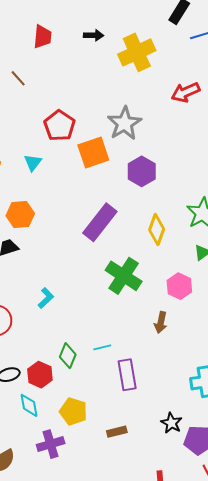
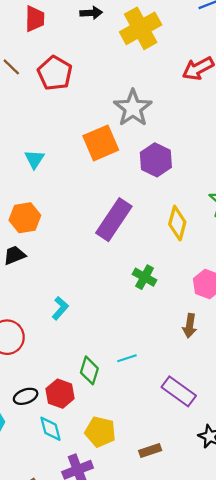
red pentagon: (59, 126) -> (55, 73), moved
green cross: (124, 276) -> (145, 277), size x0.6
purple rectangle: (127, 375) -> (179, 391), moved, turned -40

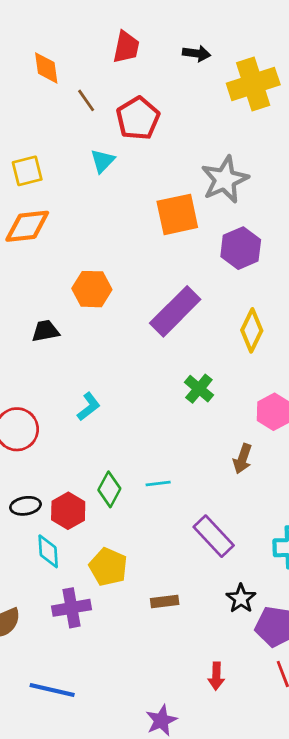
cyan triangle: (35, 159) -> (102, 161), moved
orange hexagon: (25, 218) -> (92, 289), moved

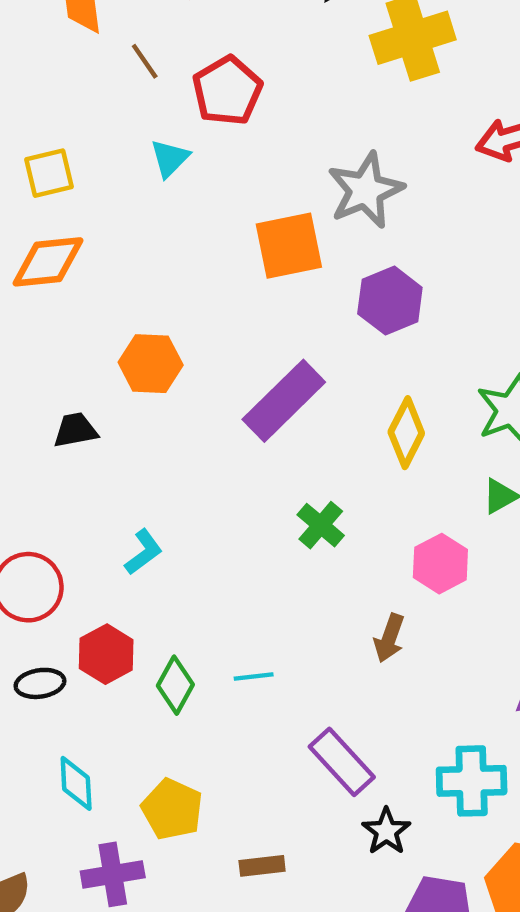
black ellipse: (25, 506) -> (40, 683), moved
red hexagon: (68, 511) -> (106, 654), moved
black star: (241, 598) -> (386, 831), moved

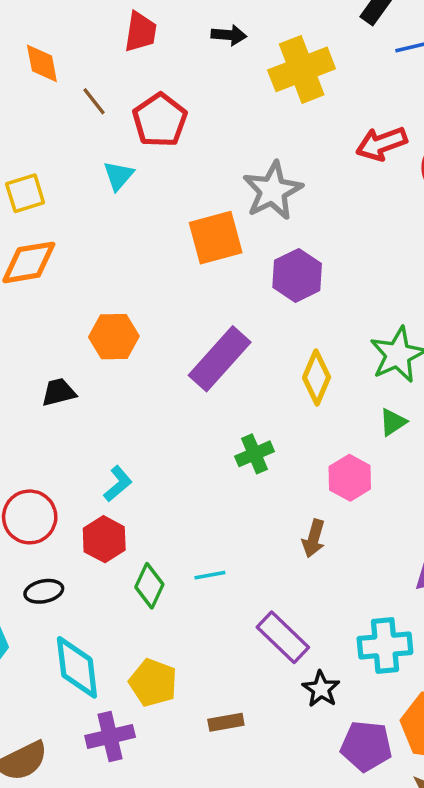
green cross: (321, 525) -> (254, 454), turned 30
red hexagon: (106, 654) -> (104, 539), moved
cyan diamond: (76, 783) -> (77, 667), size x1.5

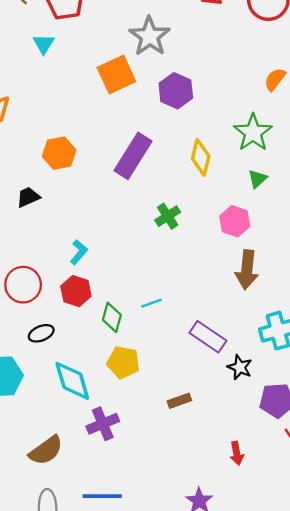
brown arrow: (314, 538) -> (247, 270), moved, size x1.5
yellow pentagon: (153, 683) -> (123, 362), moved

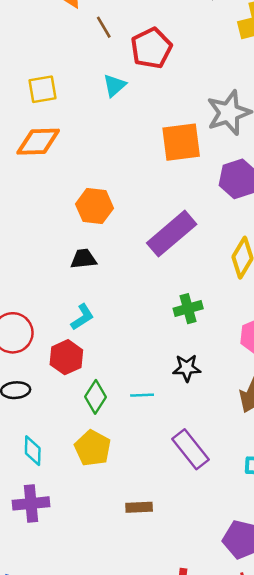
black trapezoid: (28, 197) -> (83, 259), moved
black star: (240, 367) -> (187, 368), moved, turned 30
cyan diamond: (72, 381) -> (33, 451), size x0.6
purple cross: (103, 424) -> (31, 503), moved

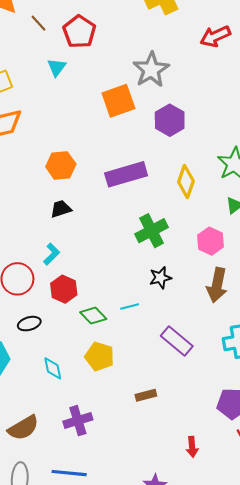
purple rectangle: (172, 234) -> (126, 174), turned 36
green cross: (188, 309) -> (152, 231), size x1.4
cyan L-shape: (82, 317) -> (52, 254), moved
green diamond: (96, 397) -> (93, 316), turned -65
purple cross: (31, 503) -> (78, 421), moved

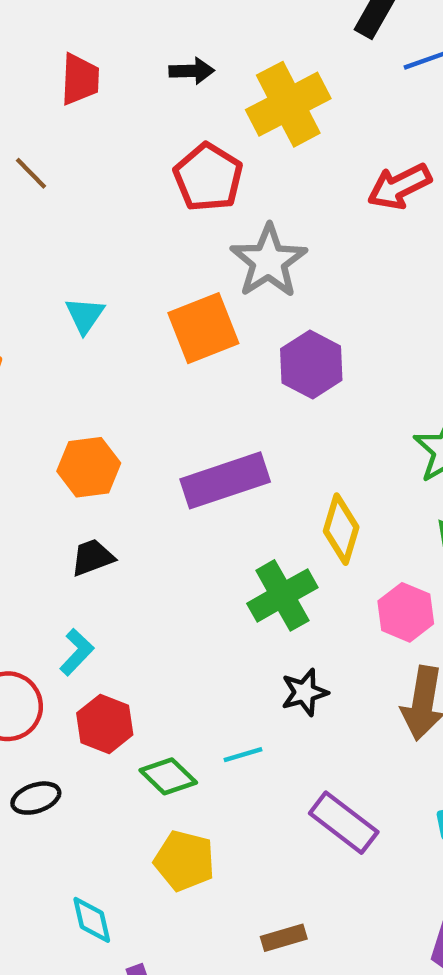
red pentagon: (79, 32) -> (208, 177), moved
cyan triangle: (57, 67) -> (85, 315), moved
yellow diamond: (186, 181) -> (341, 529), moved
cyan diamond: (53, 368) -> (92, 920), moved

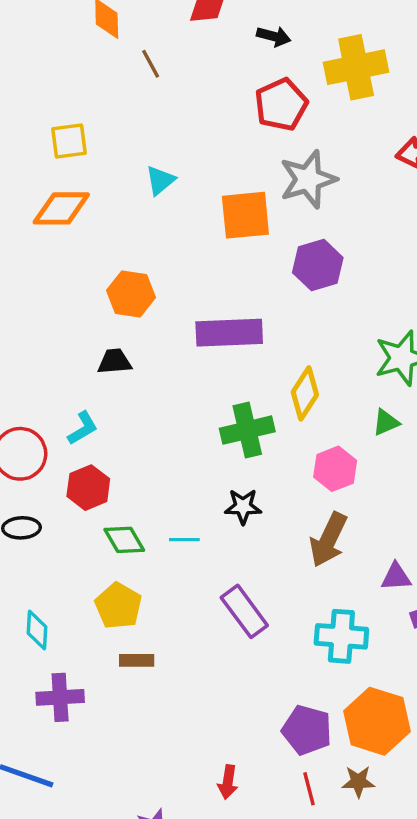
black arrow: (192, 71) -> (274, 36), moved
brown rectangle: (284, 938) -> (137, 660), moved

